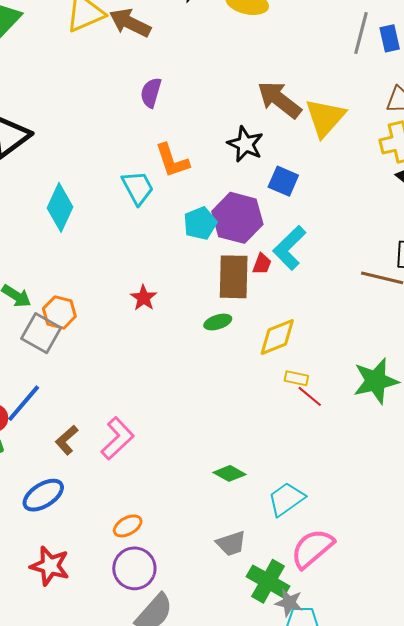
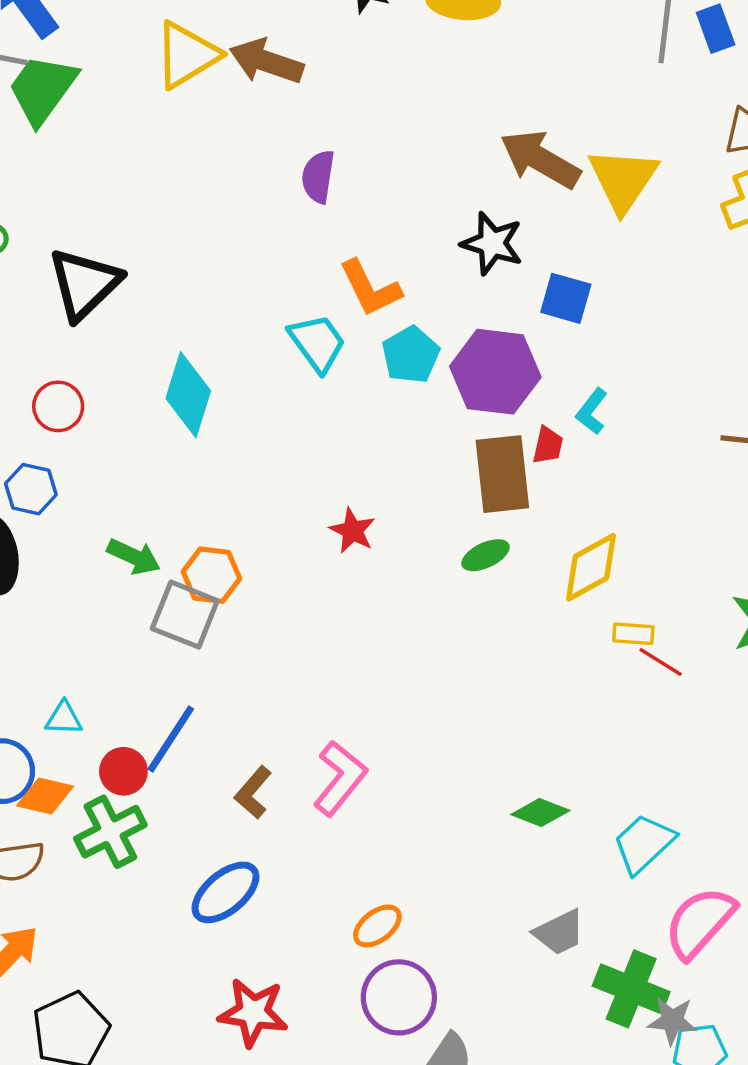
cyan pentagon: (200, 223) -> (411, 355), moved
cyan L-shape: (290, 248) -> (592, 411), size x0.6

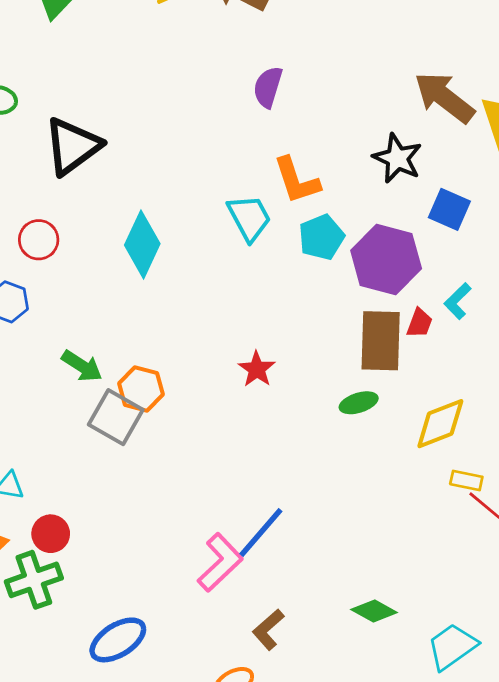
blue line: (171, 739) -> (261, 532), moved
brown L-shape: (253, 792) -> (268, 630), moved

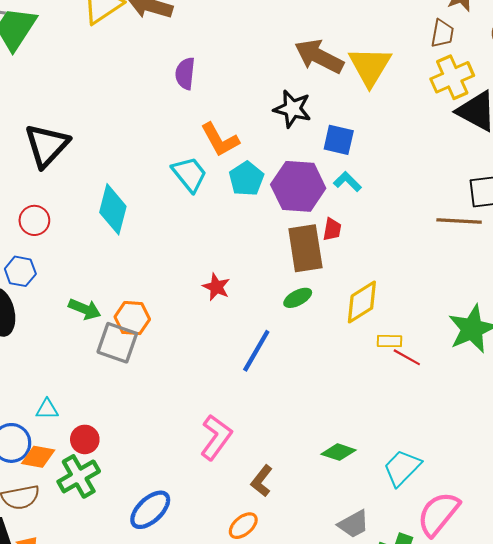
cyan L-shape: (458, 301) -> (347, 182), moved, turned 100
blue line: (261, 532) -> (256, 351), moved

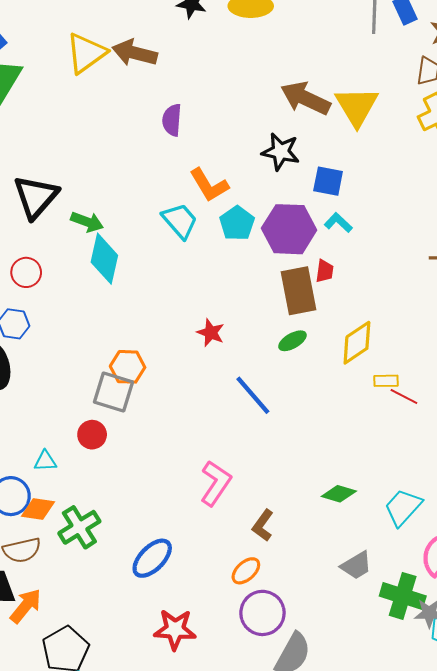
green arrow: (85, 309) -> (87, 222), moved
blue line: (256, 351) -> (253, 395), turned -69
red circle: (85, 439) -> (92, 435), moved

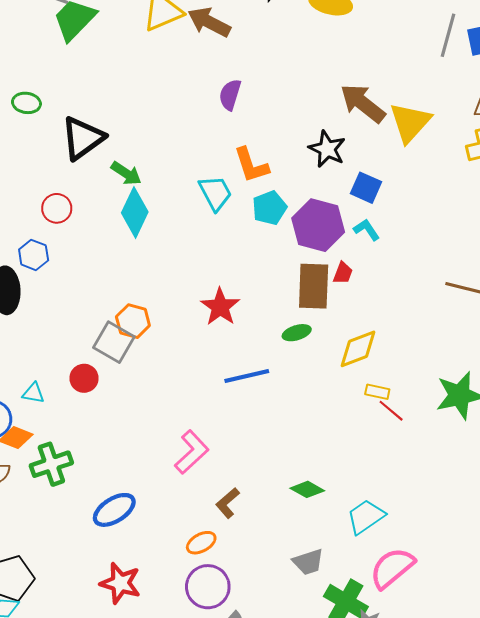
red star: (211, 333) -> (220, 307), size x1.4
blue line: (253, 395) -> (247, 376), turned -75

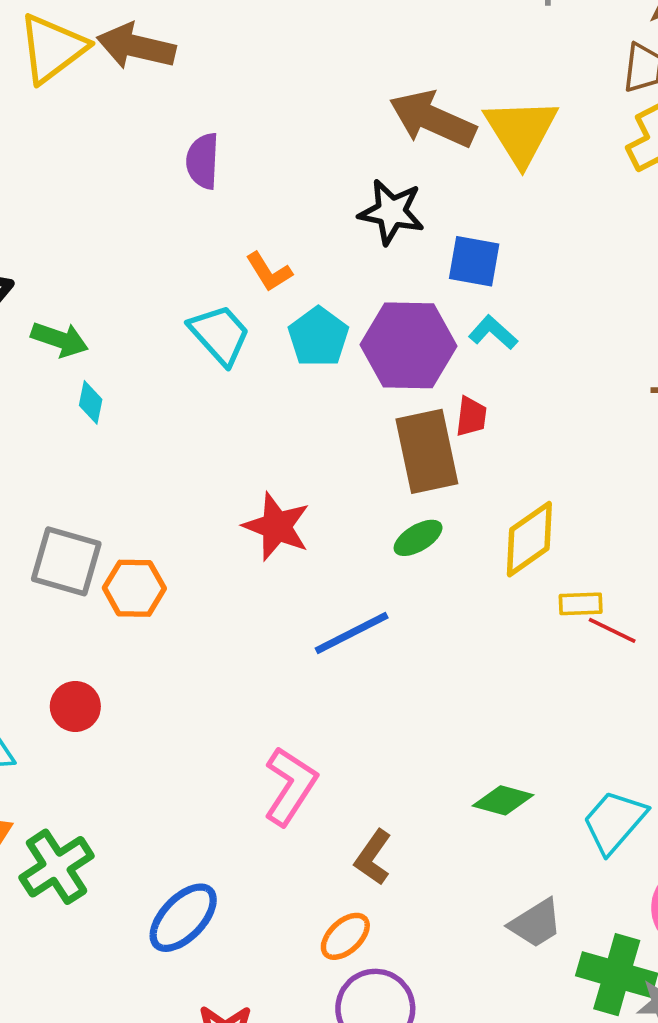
orange L-shape: (251, 165) -> (269, 272), size x0.7
cyan diamond: (135, 212) -> (91, 402), size x0.5
gray square: (114, 342) -> (66, 561), moved

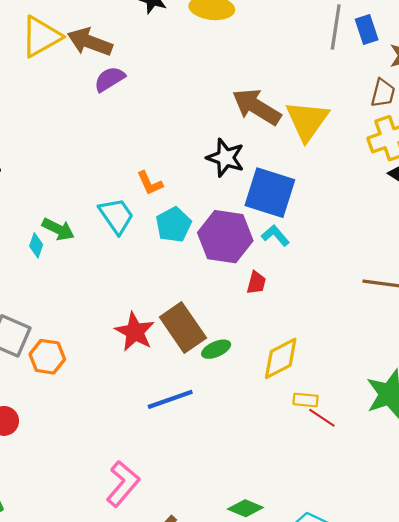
purple semicircle: (203, 161) -> (110, 79), moved, turned 48
blue square: (474, 261) -> (270, 193), size x1.6
green arrow: (60, 339) -> (58, 229), moved
brown rectangle: (427, 451) -> (183, 327), moved, turned -30

